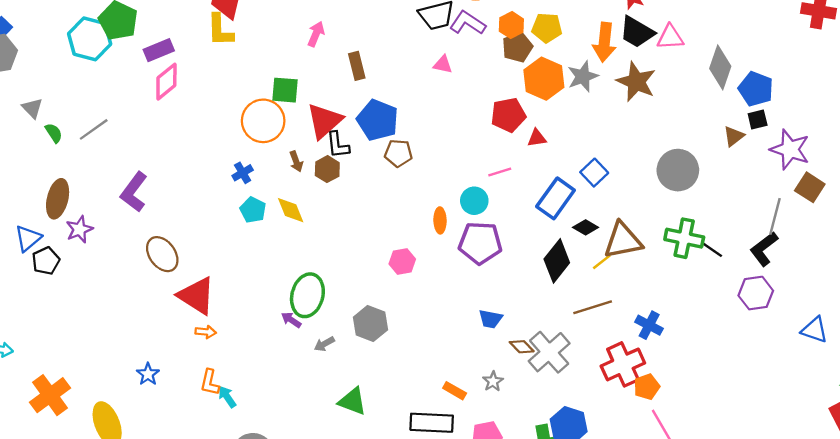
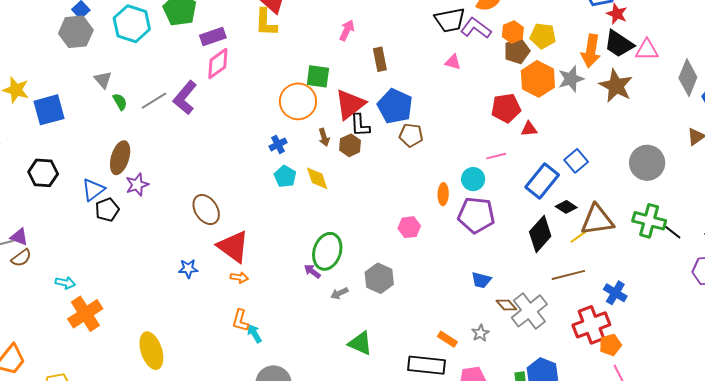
cyan hexagon: (90, 39) -> (132, 24), moved
purple L-shape: (134, 192) -> (185, 98), moved
blue star: (148, 374) -> (188, 269), moved, turned 30
orange cross: (50, 395) -> (85, 314), moved

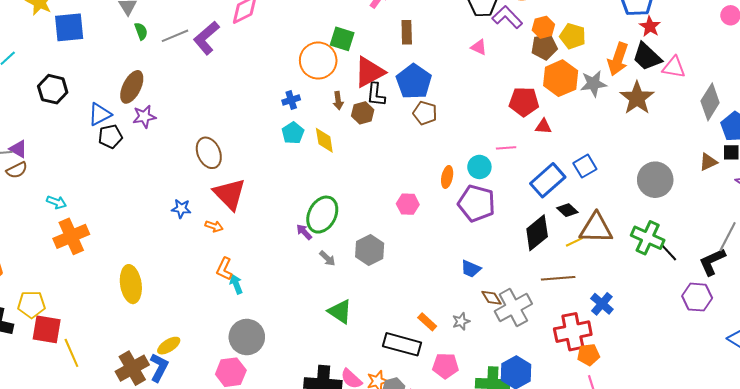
orange arrow: (239, 277) -> (214, 226), moved
gray arrow: (339, 293) -> (327, 258), turned -120

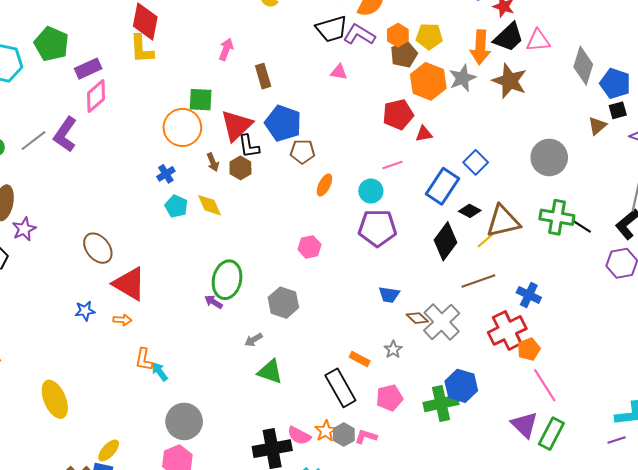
black trapezoid: (647, 57) -> (509, 37), turned -72
orange ellipse: (447, 177) -> (324, 185), moved, turned 30
gray arrow: (327, 258) -> (254, 340), moved, turned 120
black rectangle: (402, 344) -> (340, 388), turned 60

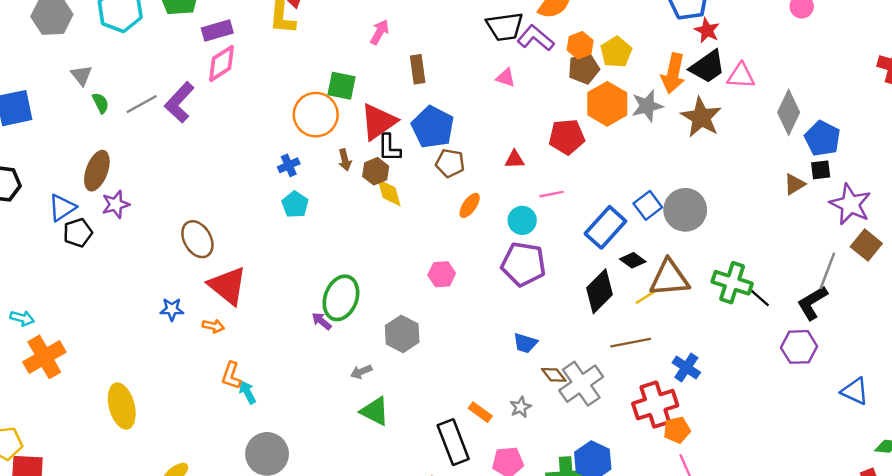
yellow pentagon: (429, 36) -> (616, 52), turned 30
red triangle: (424, 134) -> (515, 159), moved
gray circle: (549, 157) -> (685, 210), moved
yellow diamond: (210, 205) -> (389, 193), moved

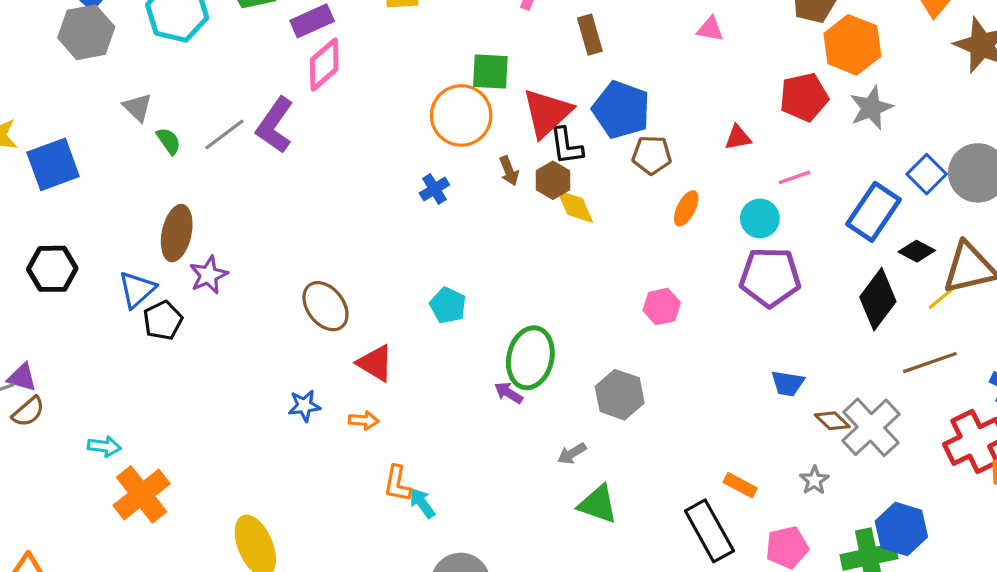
gray star: (647, 106) -> (871, 108), moved
cyan pentagon: (295, 204) -> (448, 305), moved
red triangle: (228, 286) -> (375, 363), size x0.7
gray star: (521, 407) -> (814, 480), moved

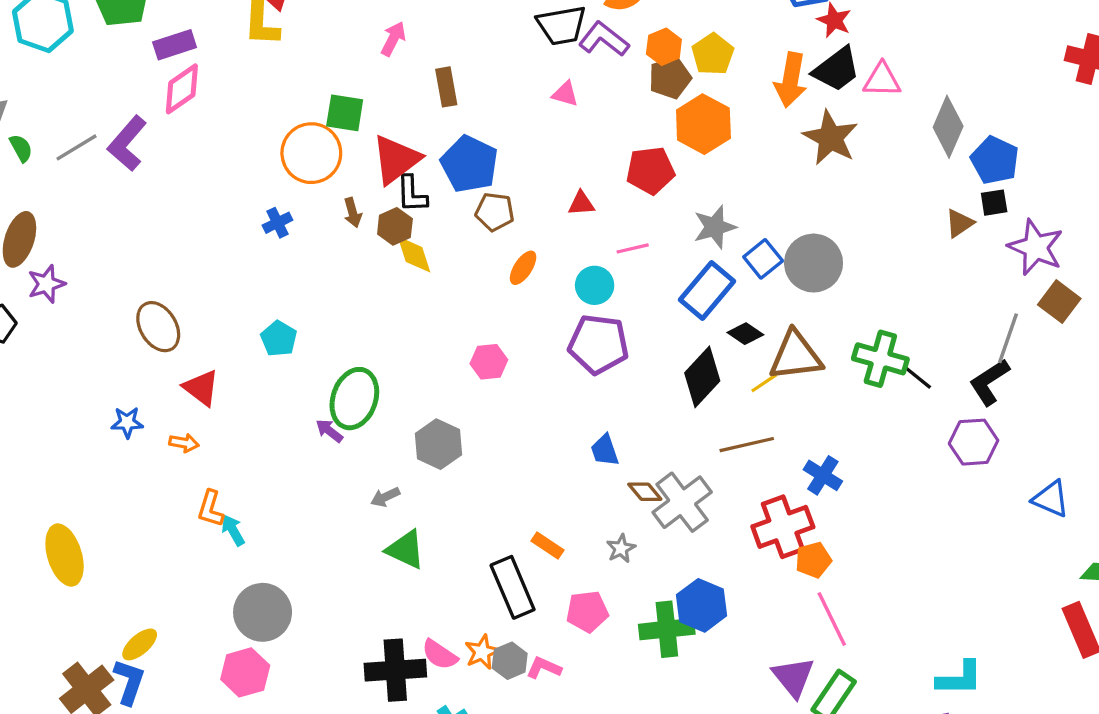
gray star: (871, 108) -> (715, 227), moved
blue trapezoid: (788, 383) -> (605, 450), turned 56

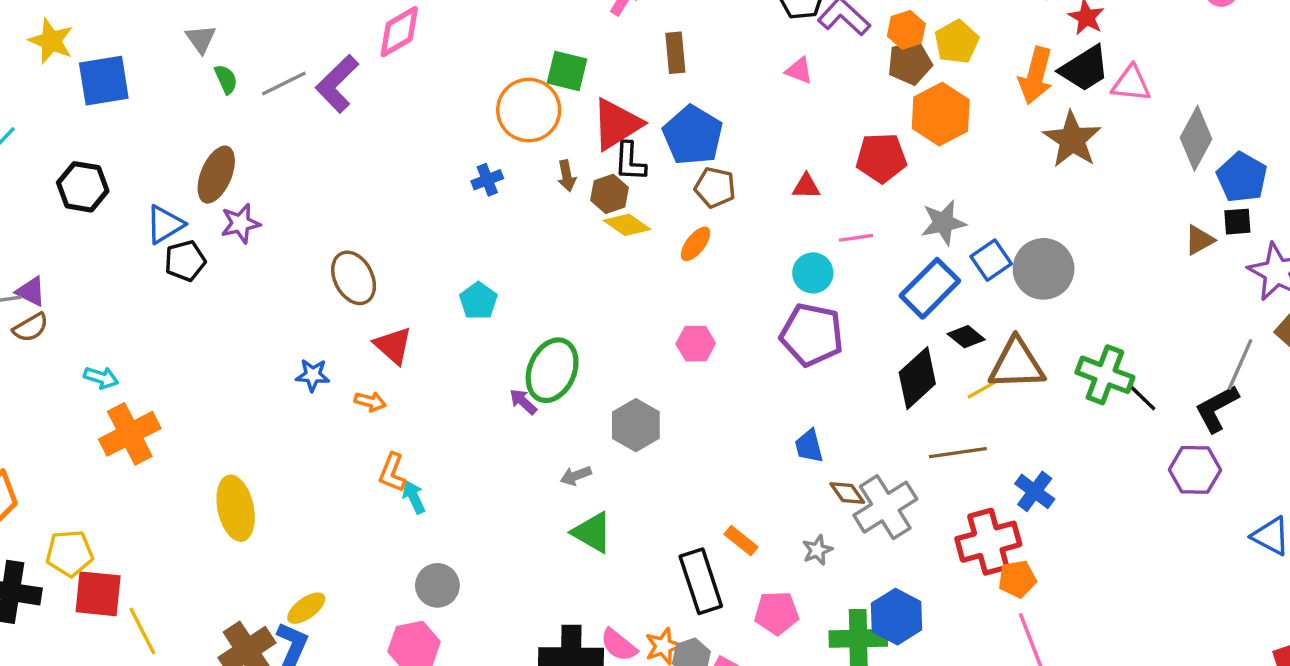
yellow diamond: (414, 254) -> (627, 225), turned -42
orange ellipse: (523, 268) -> (696, 244), moved
gray circle: (263, 612) -> (437, 585), size x0.7

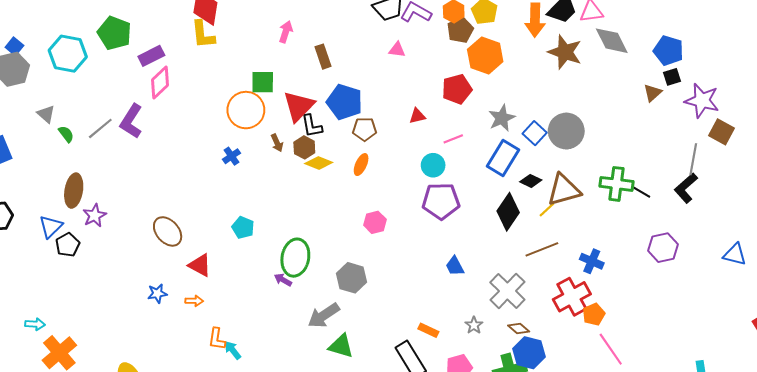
gray diamond: (1196, 138) -> (612, 41), moved, turned -42
purple hexagon: (1195, 470) -> (663, 248), moved
gray arrow: (576, 476) -> (324, 315), size x1.8
brown diamond: (847, 493) -> (519, 329), moved

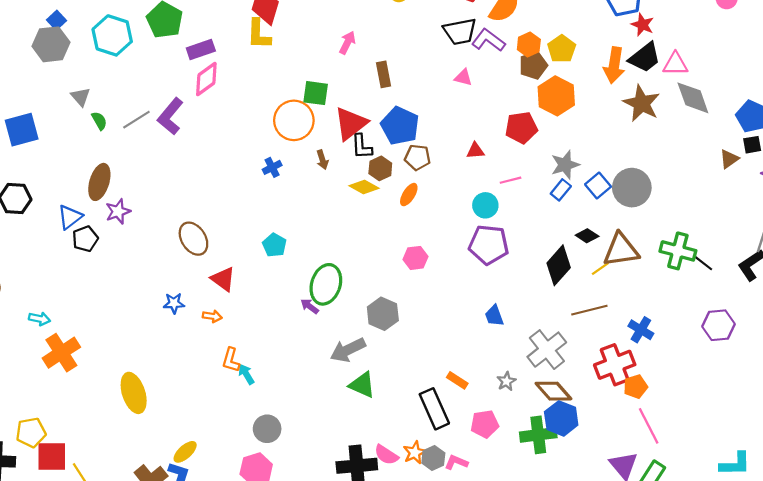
brown hexagon: (304, 147) -> (380, 168), moved
blue rectangle: (503, 158) -> (561, 190), moved, size x0.6
brown diamond: (519, 329) -> (553, 391), size x1.6

